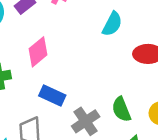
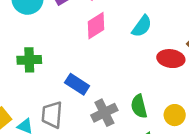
pink diamond: (38, 52) -> (96, 26), moved

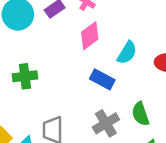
cyan semicircle: (142, 26) -> (127, 53), moved
blue rectangle: (77, 84) -> (102, 79), moved

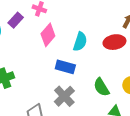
gray cross: (106, 123) -> (64, 96), moved

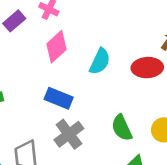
blue rectangle: (65, 67) -> (59, 98), moved

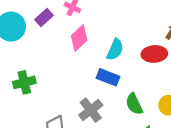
blue rectangle: (59, 98) -> (108, 77), moved

